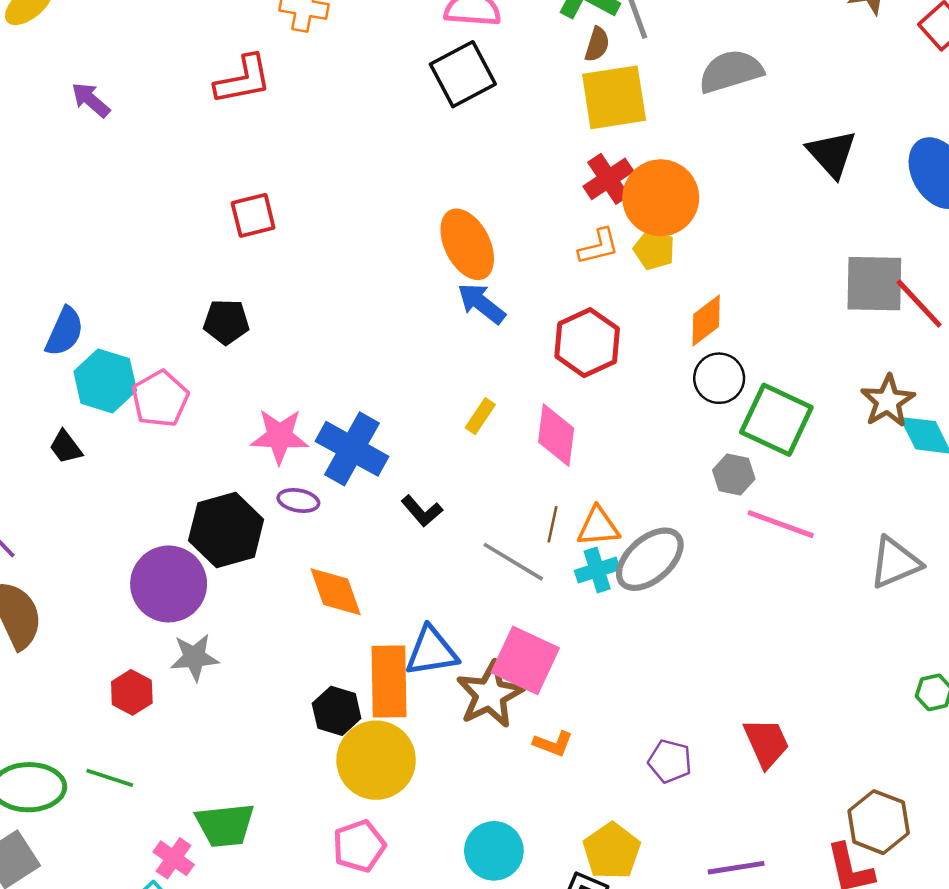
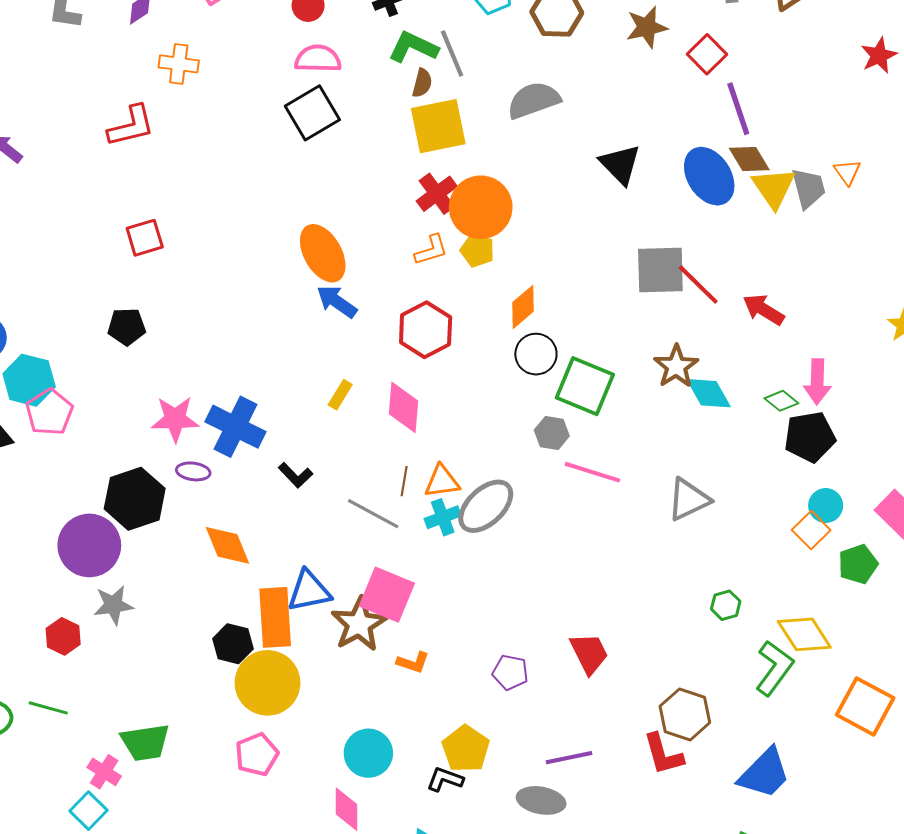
pink pentagon: (160, 399) -> (49, 412), moved

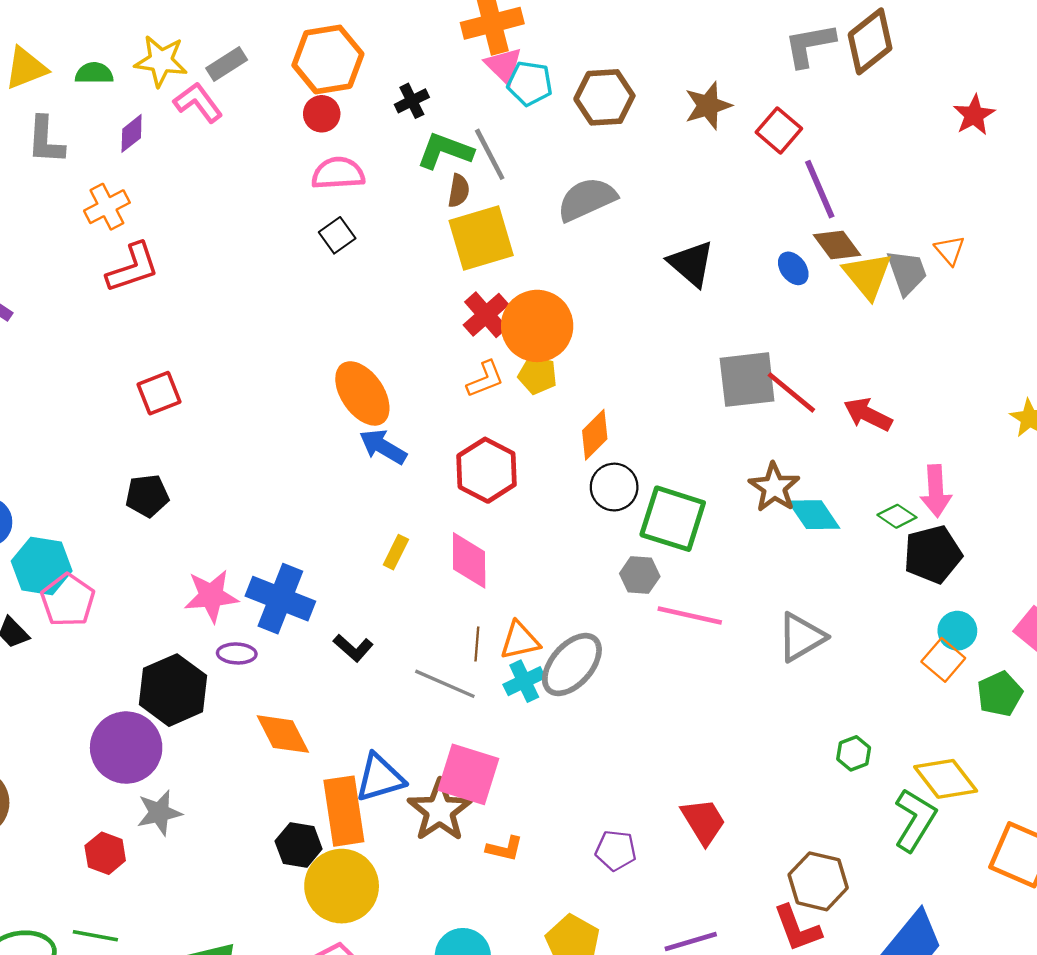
orange cross: (179, 64) -> (107, 207), moved, turned -30
black square: (312, 113) -> (337, 235), size x0.6
blue ellipse: (709, 176) -> (793, 268), size x0.5

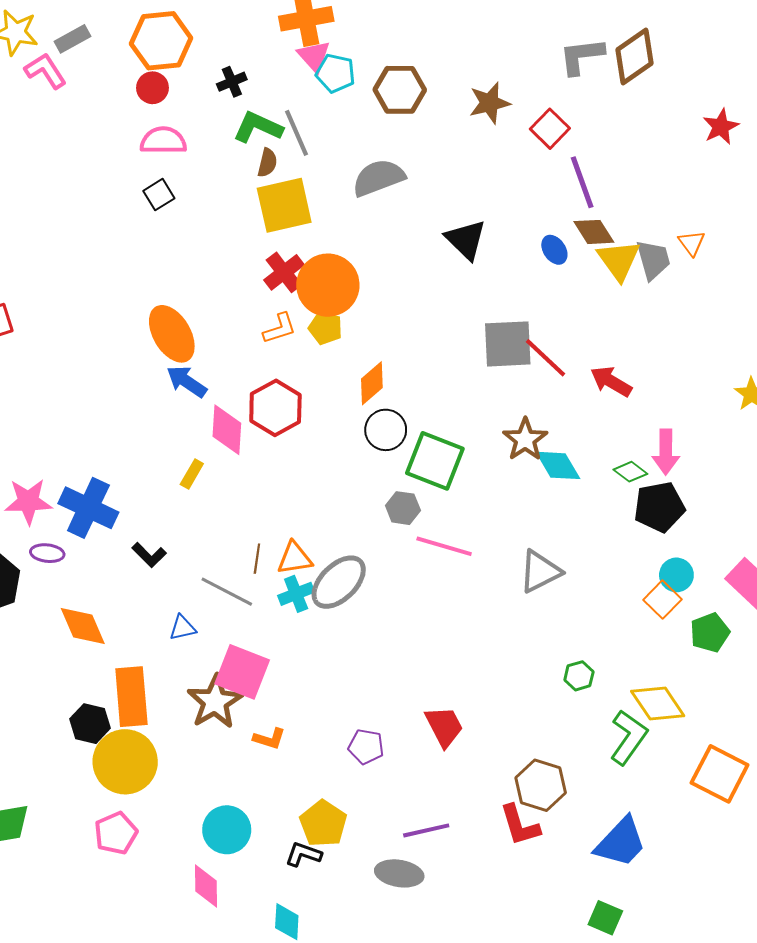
pink diamond: (469, 560) -> (227, 430), moved
blue triangle: (380, 778) -> (182, 628), moved, size x0.6

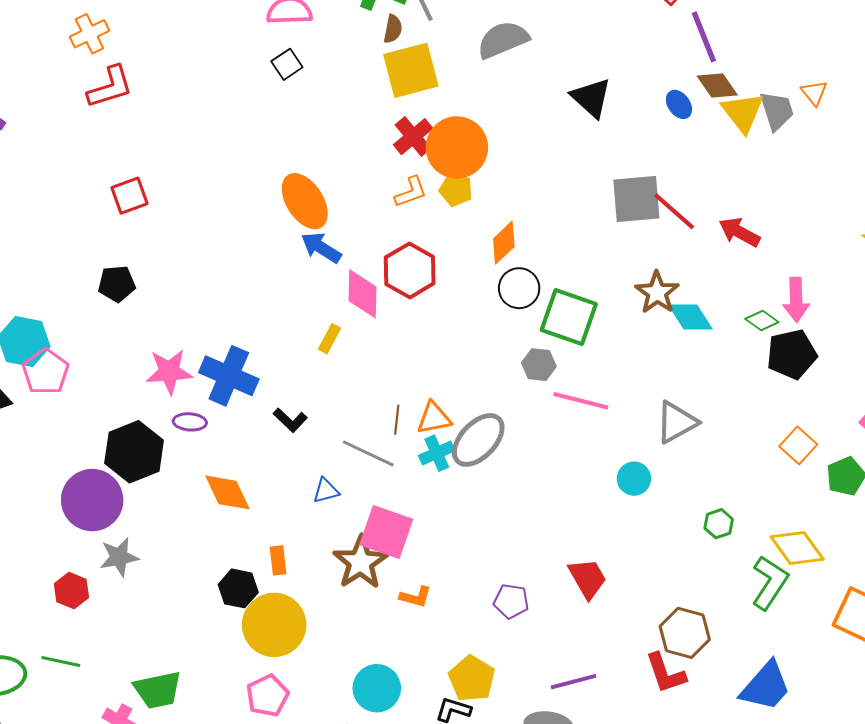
cyan circle: (676, 575) -> (634, 479), moved
orange rectangle: (131, 697) -> (278, 560), size x0.5

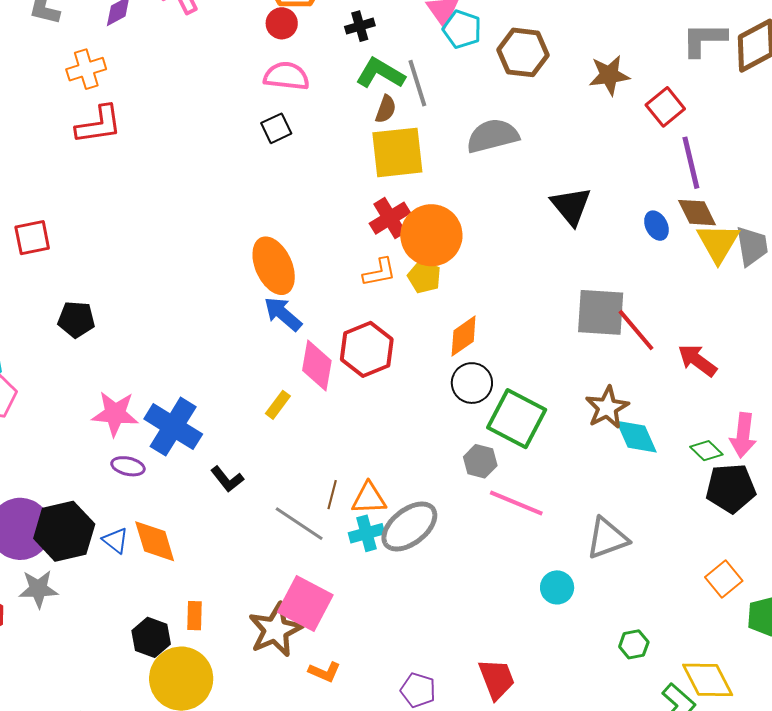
red square: (130, 196) -> (32, 238), moved
black hexagon: (134, 452) -> (64, 531), moved
blue triangle: (326, 491) -> (116, 540), moved, turned 44

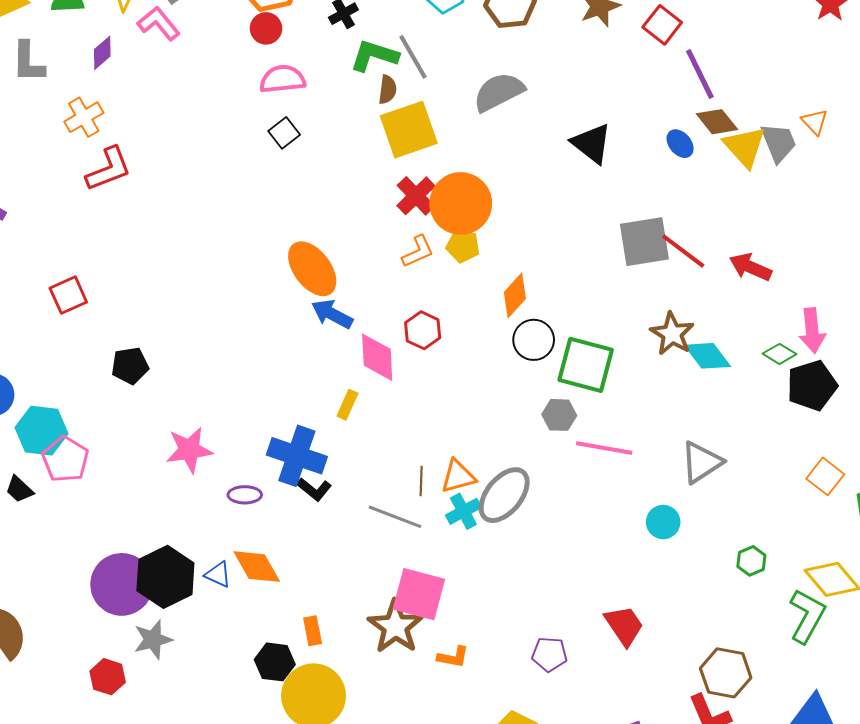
red hexagon: (367, 349) -> (423, 330), size x0.7
blue cross: (173, 427) -> (297, 456), moved
purple ellipse: (128, 466) -> (245, 495), moved

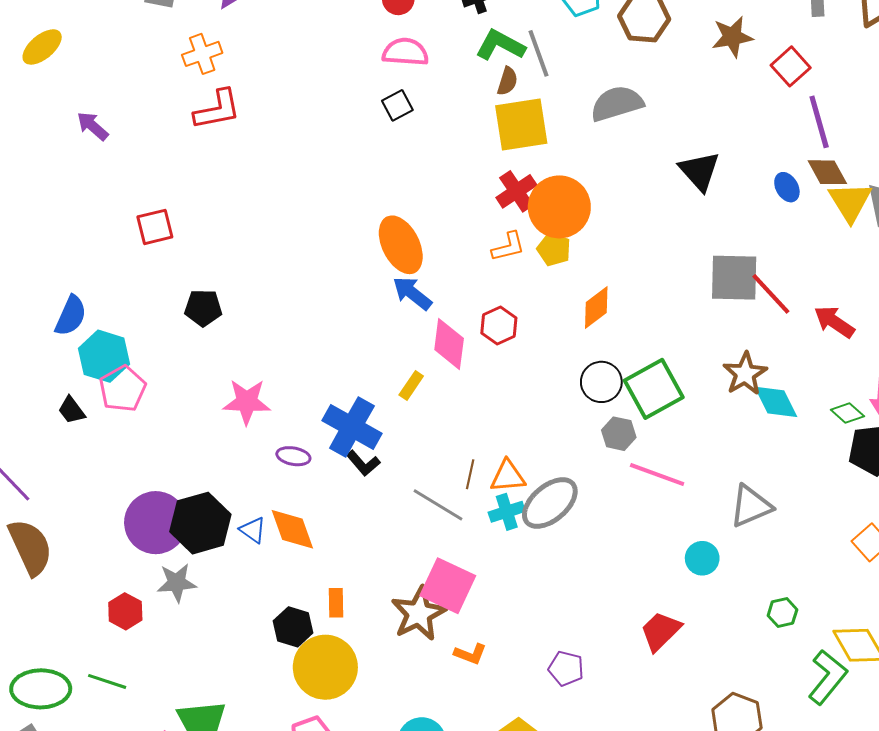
black circle: (534, 340) -> (601, 382), moved
green square: (586, 365) -> (654, 389), turned 36
red trapezoid: (624, 626) -> (661, 631), moved, turned -111

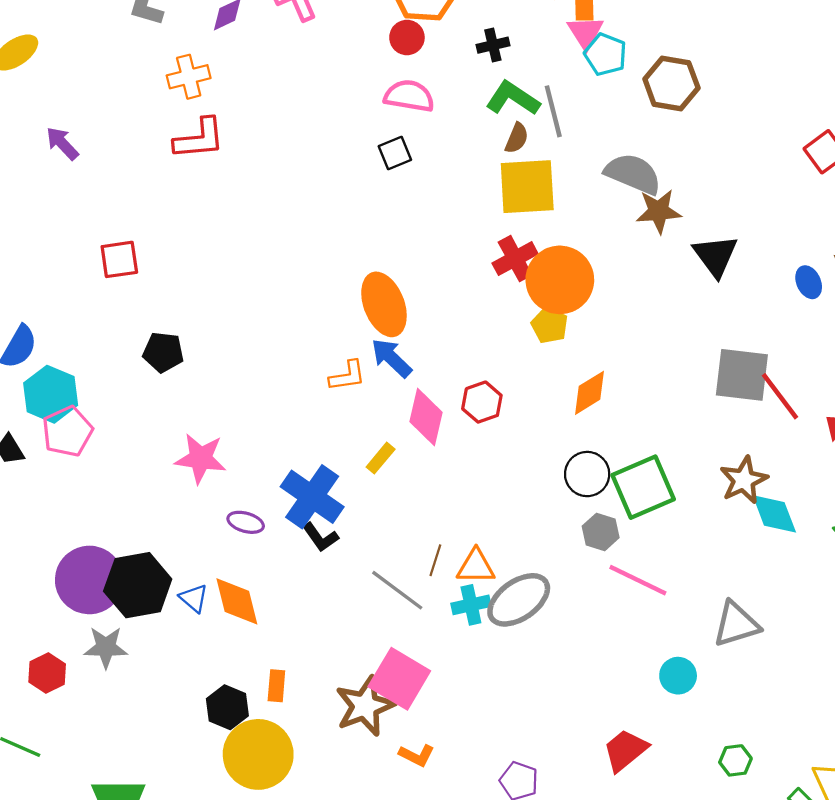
brown star: (732, 37) -> (659, 211), moved
gray semicircle: (617, 103) -> (633, 174), turned 34
orange L-shape: (508, 247) -> (347, 376), moved
green hexagon: (782, 613) -> (735, 760), moved

